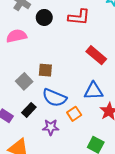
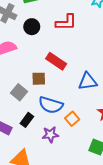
red rectangle: (96, 55) -> (56, 61), moved
blue triangle: (93, 91) -> (88, 81), moved

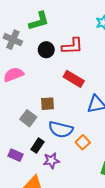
black circle: (32, 27) -> (46, 50), moved
red rectangle: (56, 61) -> (74, 79), moved
purple star: (50, 135) -> (51, 161), moved

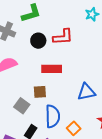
red rectangle: (74, 79) -> (52, 69), moved, turned -30
blue semicircle: (61, 129) -> (53, 116), turned -105

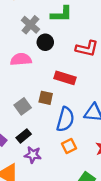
black circle: (38, 41) -> (45, 42), moved
blue semicircle: (53, 116) -> (65, 119), moved

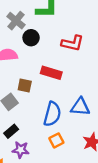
brown square: (46, 98) -> (25, 86), moved

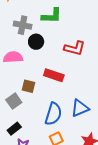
gray cross: (16, 21) -> (23, 25), turned -30
blue triangle: (80, 107) -> (80, 108), turned -30

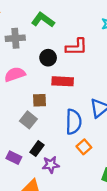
green L-shape: (52, 16) -> (43, 20), turned -130
black circle: (36, 42) -> (48, 58), moved

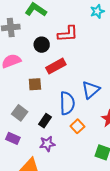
red rectangle: (63, 81) -> (56, 66), turned -30
gray square: (28, 120) -> (20, 113), moved
black rectangle: (37, 149) -> (45, 121), moved

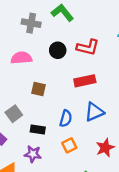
red rectangle: (56, 66) -> (85, 81), moved
blue semicircle: (67, 103) -> (66, 118), size x0.7
black rectangle: (45, 121) -> (38, 129), turned 48

